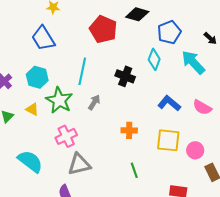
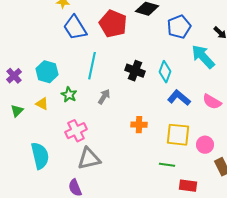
blue trapezoid: (43, 38) -> (75, 28), moved
cyan diamond: (154, 59) -> (165, 72), moved
green star: (59, 100) -> (69, 95), size x0.6
cyan semicircle: (30, 161) -> (40, 156), turned 40
green line: (134, 170) -> (167, 165), moved, turned -63

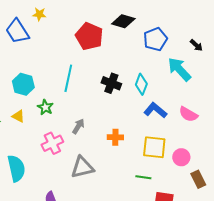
blue trapezoid: (75, 28) -> (17, 31), moved
gray arrow: (104, 97) -> (78, 126), moved
gray triangle: (89, 159) -> (82, 167), moved

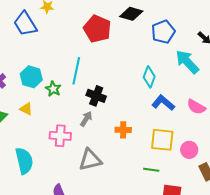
black cross: (111, 83) -> (96, 96), moved
green star: (45, 107) -> (53, 89), moved
pink cross: (52, 143) -> (60, 136), turned 30

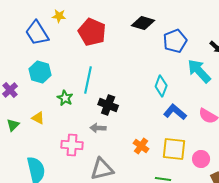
red pentagon: (97, 29) -> (92, 32), moved
cyan hexagon: (31, 77) -> (40, 72), moved
gray arrow: (86, 119) -> (98, 128), turned -119
orange cross: (123, 130) -> (141, 146), moved, turned 35

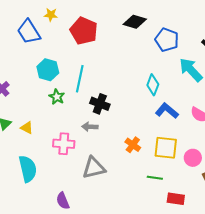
blue pentagon: (175, 41) -> (167, 40), turned -30
cyan hexagon: (40, 72) -> (48, 70), moved
yellow triangle: (38, 118) -> (27, 128), moved

